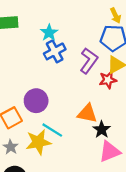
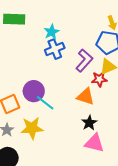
orange triangle: (87, 114) -> (86, 97), moved
cyan line: (52, 130) -> (45, 103), moved
pink triangle: (110, 152) -> (94, 143), turned 30

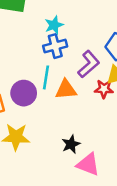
orange triangle: (86, 97) -> (66, 90), moved, turned -30
cyan line: (45, 103) -> (46, 77), moved, turned 54
black star: (89, 123) -> (71, 144), moved

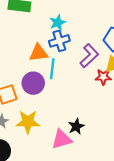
orange triangle: (66, 90) -> (38, 53), moved
pink triangle: (88, 164) -> (62, 139), moved, turned -35

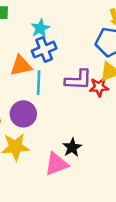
purple L-shape: (89, 56) -> (78, 80), moved, turned 50
purple circle: (33, 83) -> (23, 114), moved

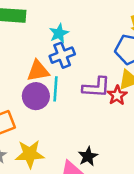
red star: (99, 87) -> (117, 95), turned -30
purple circle: (23, 114) -> (36, 96), moved

